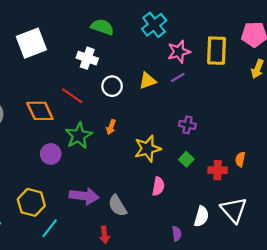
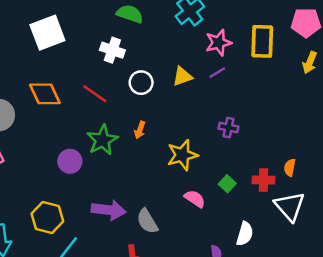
orange diamond: (40, 111) -> (45, 94), moved
green square: (186, 159) -> (227, 184), moved
pink semicircle: (158, 186) -> (195, 199), turned -66
white triangle: (234, 210) -> (290, 206), moved

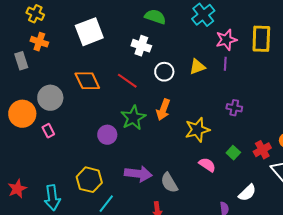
purple line: (217, 73) -> (225, 64), turned -56
orange arrow: (140, 130) -> (163, 110), size x1.5
red cross: (263, 180) -> (262, 150), turned -30
white semicircle: (245, 234) -> (247, 193), turned 30

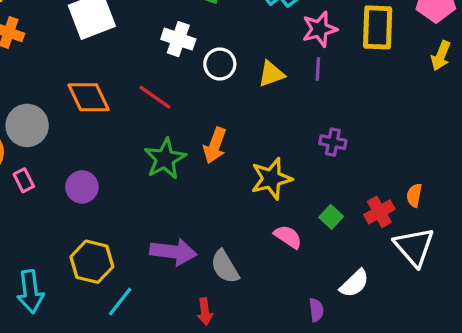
white circle: (164, 72) -> (220, 64), moved
purple circle: (107, 135) -> (82, 187), moved

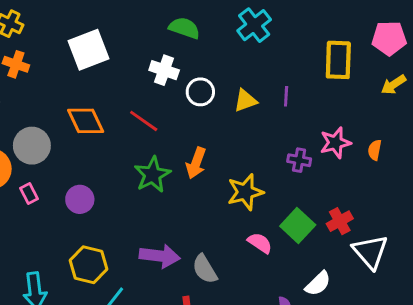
pink star: (320, 29) -> (335, 143), moved
yellow arrow: (441, 56) -> (393, 85), turned 35
orange semicircle: (414, 195) -> (375, 150), moved
green square: (331, 217) -> (298, 225), size x1.6

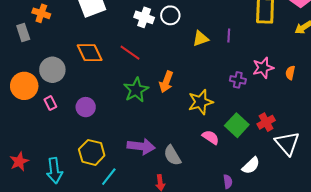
white circle: (200, 92) -> (170, 15), moved

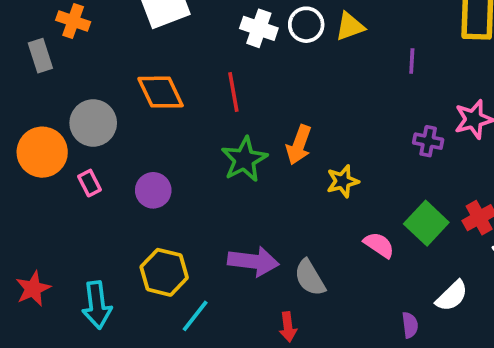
yellow triangle: (201, 39) -> (350, 26), moved
red line: (130, 53) -> (233, 92), turned 45
yellow star: (201, 102) -> (343, 181), moved, size x0.7

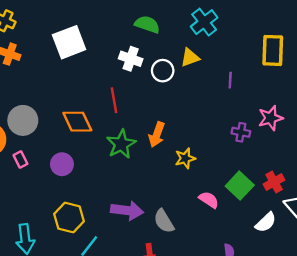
white circle: (306, 25) -> (163, 71), moved
orange diamond: (161, 92) -> (77, 122), moved
white semicircle: (452, 296) -> (266, 222), moved

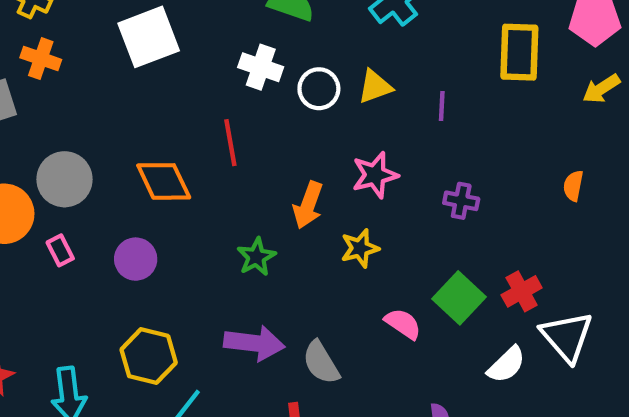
yellow triangle: (190, 58) -> (375, 87), moved
pink star: (270, 118) -> (375, 175), moved
green star: (121, 144) -> (256, 257), moved, size x0.7

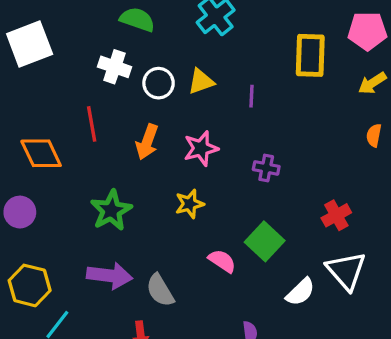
orange semicircle: (573, 186) -> (374, 135), moved
orange arrow: (308, 205) -> (147, 142), moved
green star: (256, 257) -> (111, 210), size x1.4
red cross: (522, 291) -> (336, 215), moved

